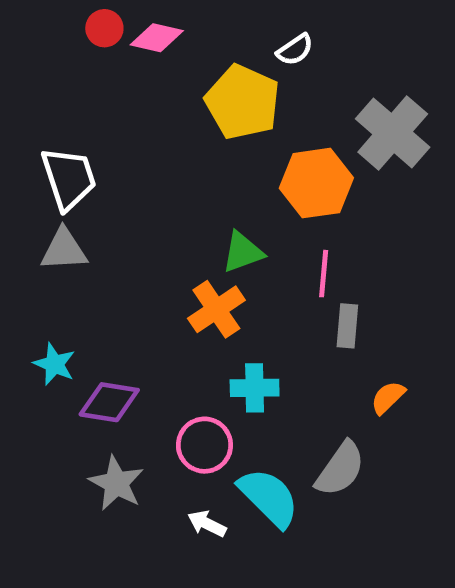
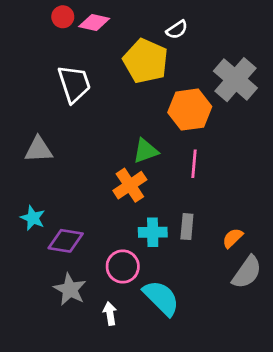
white trapezoid: (69, 178) -> (74, 84), moved
gray rectangle: (347, 326) -> (187, 227), moved
gray semicircle: (340, 469) -> (247, 272), moved
white arrow: (207, 524) -> (110, 314), moved, turned 55

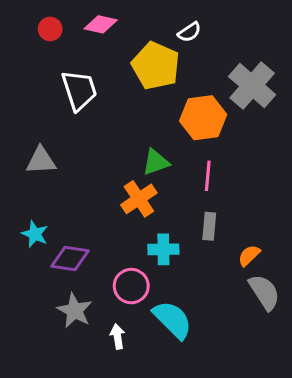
red circle: (63, 17) -> (50, 29), moved
gray rectangle: (187, 227) -> (209, 226), moved
gray semicircle: (247, 272) -> (264, 292), turned -68

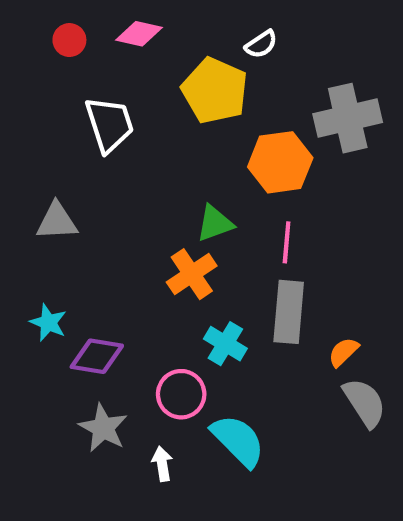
gray cross: (252, 86) -> (348, 118), turned 36
gray rectangle: (209, 226) -> (289, 312), size x1.6
cyan cross: (163, 249) -> (225, 344), turned 32

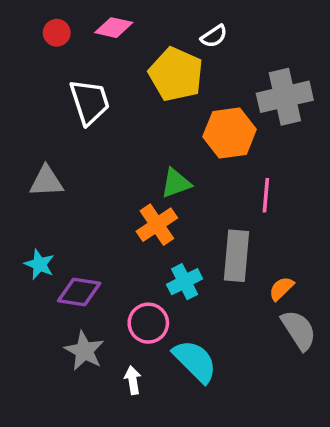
pink line: (287, 242) -> (266, 195), moved
cyan cross: (225, 344) -> (185, 282), turned 32

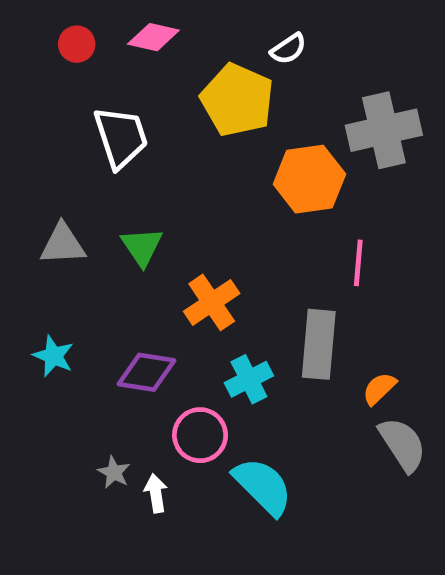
green triangle: (176, 183) -> (142, 247), moved, turned -44
purple diamond: (79, 292) -> (146, 372), moved
gray star: (84, 351) -> (114, 472), size x0.6
white arrow: (133, 380) -> (156, 493), moved

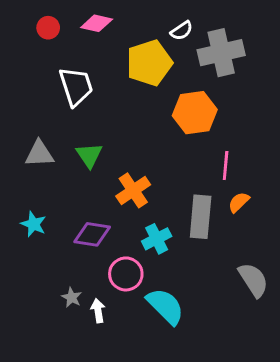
yellow pentagon: (237, 100) -> (149, 63), turned 30
gray cross: (384, 130) -> (221, 53), moved
orange semicircle: (379, 389) -> (239, 202), moved

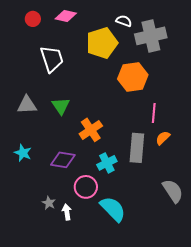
white semicircle: (182, 31) -> (124, 21), turned -126

